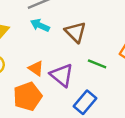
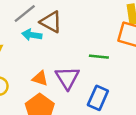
brown triangle: (75, 32) -> (51, 22), moved
purple triangle: (62, 75) -> (67, 78), turned 35

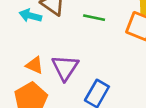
green line: (99, 57) -> (94, 18), moved

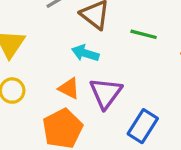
cyan arrow: (30, 16) -> (85, 53), moved

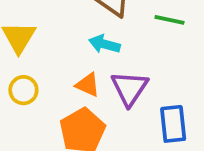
blue rectangle: (143, 126) -> (173, 124), turned -36

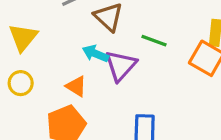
purple triangle: (130, 88) -> (121, 66), moved

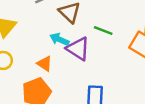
purple triangle: (121, 66) -> (78, 49), turned -40

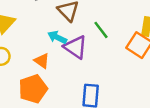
green line: (103, 31) -> (101, 30), turned 30

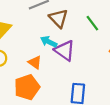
green line: (101, 30) -> (92, 23), moved

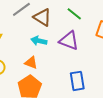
purple triangle: (65, 50) -> (69, 41), moved

